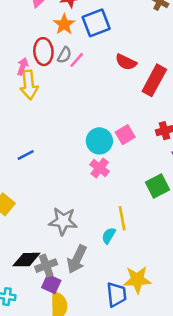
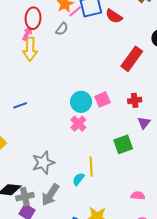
red ellipse: (43, 52) -> (33, 18), moved
pink line: (77, 60) -> (75, 11), moved
red semicircle: (126, 62) -> (114, 16), moved
gray star: (63, 221) -> (43, 163), turned -30

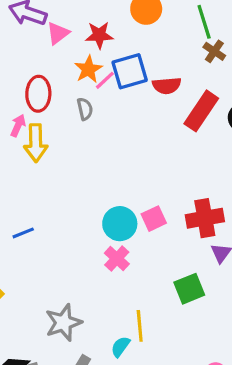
red semicircle: (114, 16) -> (167, 86), turned -36
gray semicircle: (62, 29) -> (85, 109), turned -48
pink arrow: (27, 34) -> (18, 126), moved
red rectangle: (132, 59) -> (201, 111), moved
red cross: (135, 100) -> (205, 218), size x1.6

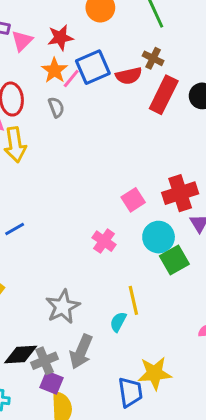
brown cross: (214, 51) -> (153, 58), moved
cyan circle: (120, 224) -> (159, 237), moved

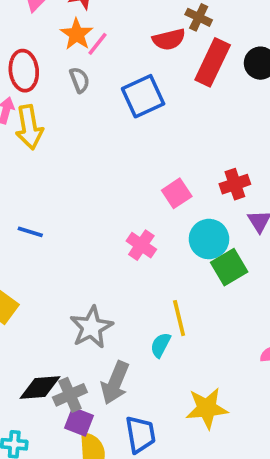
blue square: (93, 67) -> (143, 96), moved
red cross: (180, 193) -> (235, 184), size x0.7
blue line: (15, 229) -> (30, 232), turned 48
blue trapezoid: (130, 392) -> (140, 434), moved

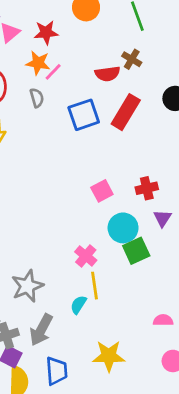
orange star: (77, 34) -> (38, 63), turned -30
red rectangle: (213, 62) -> (126, 112), moved
pink cross: (141, 245) -> (86, 256), moved

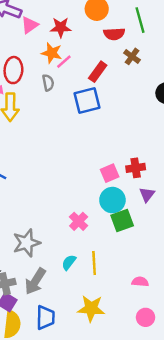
red semicircle: (107, 74) -> (114, 34), moved
red rectangle: (126, 112) -> (98, 72), moved, size x0.7
pink square: (102, 191) -> (110, 173), moved
yellow line: (94, 286) -> (94, 263), moved

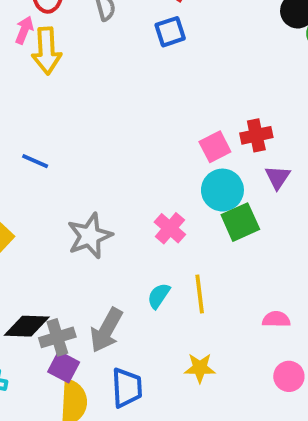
blue square: (87, 101) -> (170, 32), size x0.7
gray star: (27, 243) -> (90, 236), moved
yellow star: (91, 308) -> (200, 368), size x0.7

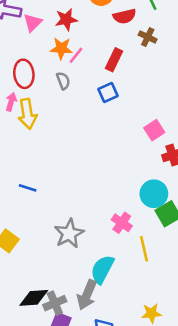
pink square: (215, 147) -> (154, 130), moved
yellow line: (200, 294) -> (144, 249), moved
cyan semicircle: (159, 296) -> (102, 269), moved, size x1.6

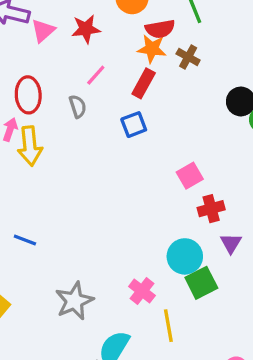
orange star: (61, 48) -> (152, 49), moved

